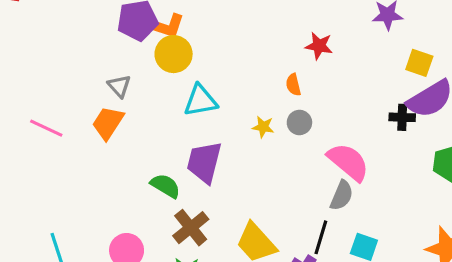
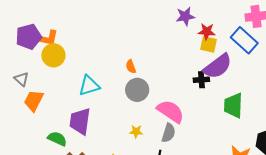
red star: (319, 46) -> (207, 32), moved
cyan triangle: (201, 101) -> (89, 86), moved
gray circle: (299, 122) -> (137, 90), size x1.5
orange trapezoid: (108, 123) -> (34, 101), moved
yellow star: (263, 127) -> (136, 131), moved

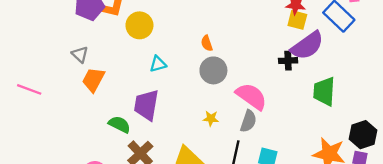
yellow circle: (53, 55) -> (139, 25), moved
cyan triangle: (89, 86) -> (158, 64), size x0.7

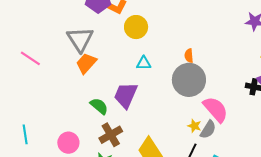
gray triangle: (80, 54) -> (80, 39), size x1.8
gray circle: (213, 70) -> (189, 80), size x1.4
yellow star: (211, 118) -> (194, 126), moved

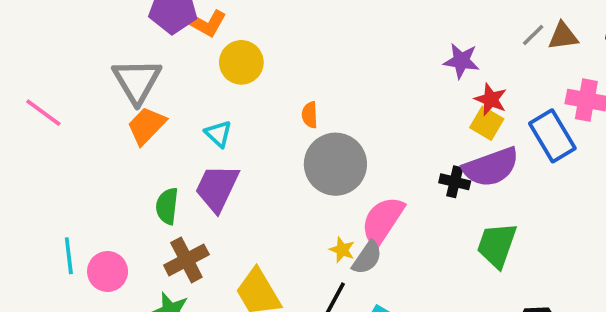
orange semicircle: (189, 56) -> (310, 115), moved
cyan triangle: (144, 63) -> (218, 134), moved, turned 42
green semicircle: (99, 106) -> (167, 206), turned -126
pink semicircle: (216, 109) -> (383, 221), turned -108
cyan line: (25, 134) -> (69, 256), moved

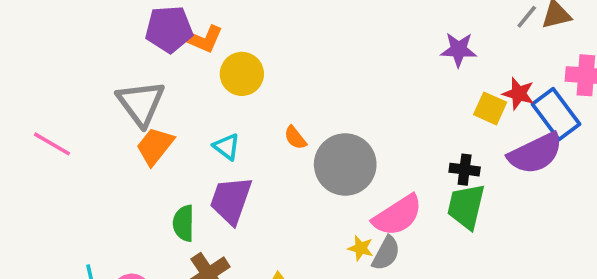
red star: (491, 99) -> (519, 94), moved
orange semicircle: (310, 115) -> (295, 138), moved, turned -30
purple semicircle: (491, 167) -> (535, 153), moved
pink semicircle: (383, 221) -> (397, 215), turned -150
green trapezoid: (497, 245) -> (466, 206), moved

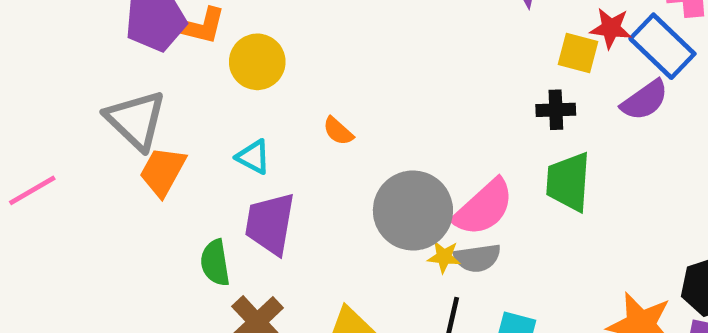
pink line: (52, 144) -> (32, 190), turned -51
purple semicircle: (535, 153) -> (645, 100), size x0.7
gray circle: (345, 165) -> (413, 211), moved
black cross: (465, 170) -> (556, 110), moved
gray semicircle: (386, 253) -> (477, 258), turned 63

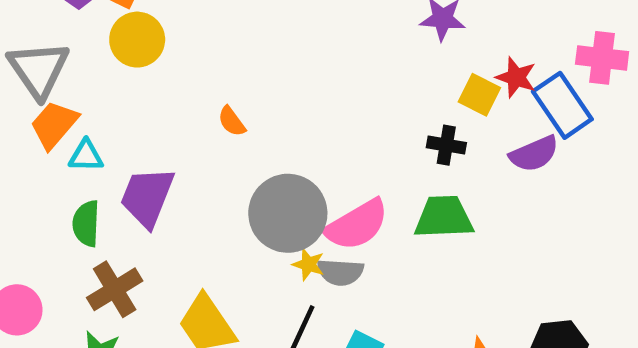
yellow circle: (257, 62) -> (137, 40), moved
cyan triangle: (253, 157) -> (86, 156), moved, turned -39
green trapezoid: (568, 182) -> (444, 217), turned 72

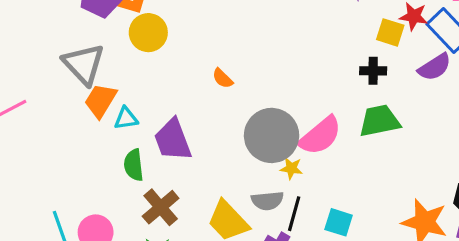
purple trapezoid: (147, 197) -> (173, 140), turned -33
gray semicircle: (340, 272) -> (267, 201), moved

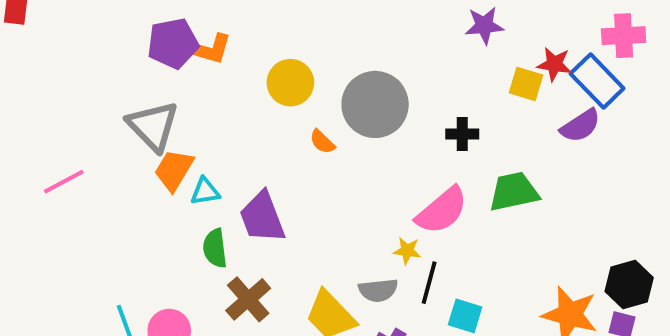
yellow circle: (148, 33) -> (290, 83), moved
black cross: (373, 71) -> (462, 134), moved
gray circle: (272, 135) -> (375, 104), moved
black line: (294, 214) -> (429, 283), moved

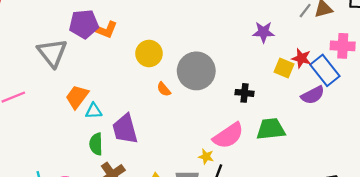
gray triangle: (153, 126) -> (52, 53), moved

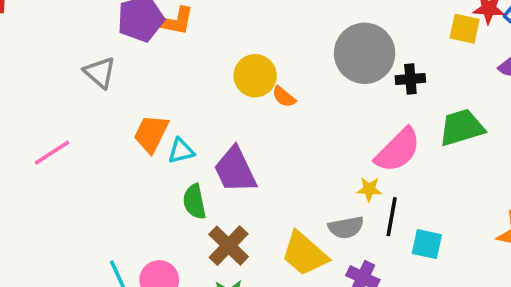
gray triangle: (52, 53) -> (100, 72), size x0.7
yellow circle: (149, 53) -> (255, 76), moved
gray circle: (196, 71) -> (365, 53), moved

